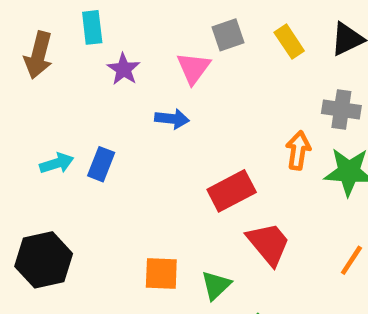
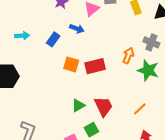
blue rectangle: (101, 164) -> (53, 39), moved
red trapezoid: (268, 244) -> (103, 106), moved
orange square: (161, 274) -> (71, 64), moved

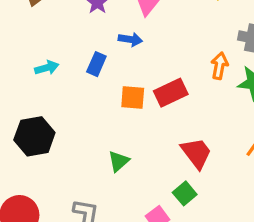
green triangle: (78, 105) -> (119, 161), moved

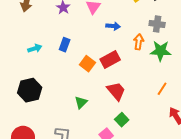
blue arrow: (130, 39) -> (113, 26), moved
orange square: (133, 97) -> (87, 64), turned 35
red trapezoid: (196, 153) -> (116, 91), moved

